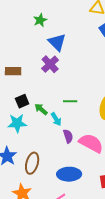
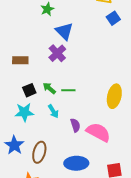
green line: (70, 101) -> (68, 90), moved
green arrow: (41, 109) -> (49, 88), moved
cyan arrow: (56, 119) -> (53, 111), moved

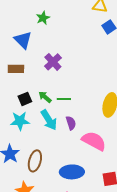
blue triangle: (64, 31) -> (23, 40), moved
cyan arrow: (53, 111) -> (49, 120), size x1.5
purple semicircle: (75, 125) -> (71, 123), moved

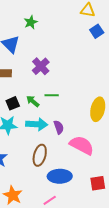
green line: (64, 99) -> (52, 95), moved
cyan arrow: (49, 120) -> (37, 124), turned -55
brown ellipse: (35, 161) -> (40, 155), moved

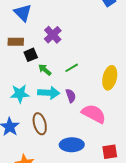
green line: (52, 95) -> (72, 68), moved, turned -32
black square: (13, 103) -> (31, 55), moved
brown ellipse: (40, 155) -> (40, 124), moved, turned -30

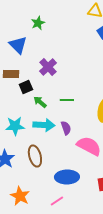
green line: (72, 68) -> (67, 100), turned 32

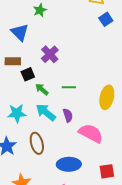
cyan arrow: (44, 125) -> (46, 112), turned -145

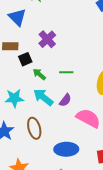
purple semicircle: (68, 115) -> (65, 100), turned 56

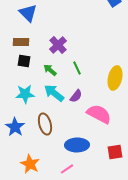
purple cross: (47, 39) -> (58, 45), moved
black square: (25, 59) -> (24, 61), moved, turned 32
green line: (66, 72) -> (77, 68), turned 64

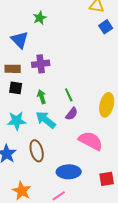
purple cross: (58, 45) -> (41, 64), moved, turned 36
green arrow: (50, 70) -> (42, 97), turned 32
purple semicircle: (76, 96) -> (72, 114), moved

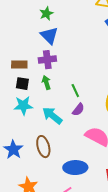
blue triangle: (20, 40) -> (49, 36), moved
green arrow: (42, 97) -> (46, 83), moved
cyan star: (17, 121) -> (23, 106), moved

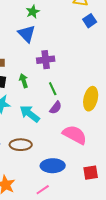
green star: (46, 14) -> (33, 12), moved
purple cross: (47, 60) -> (46, 60), moved
brown ellipse: (43, 147) -> (21, 145), turned -75

